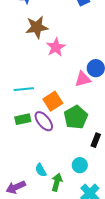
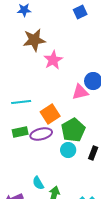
purple ellipse: (44, 121) -> (41, 134), turned -65
cyan circle: (80, 165) -> (68, 150), moved

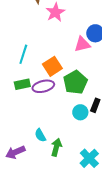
cyan line: (21, 102) -> (23, 54), turned -66
cyan circle: (68, 150) -> (80, 112), moved

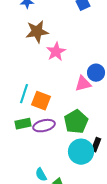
orange square: (52, 66) -> (41, 101), moved, turned -36
cyan circle: (80, 112) -> (81, 152), size x1.6

